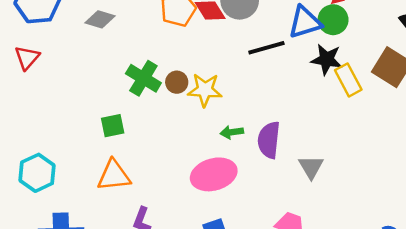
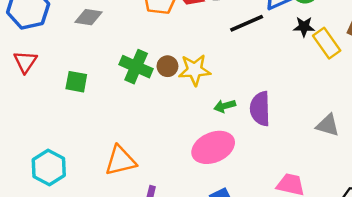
black star: (327, 59) -> (304, 27), size x0.7
green square: (113, 126) -> (76, 82), moved, turned 30
gray triangle: (311, 167) -> (328, 125), moved, turned -35

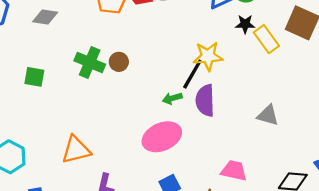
black line: (247, 23) -> (192, 74), moved, turned -36
yellow star: (195, 70) -> (208, 56), moved

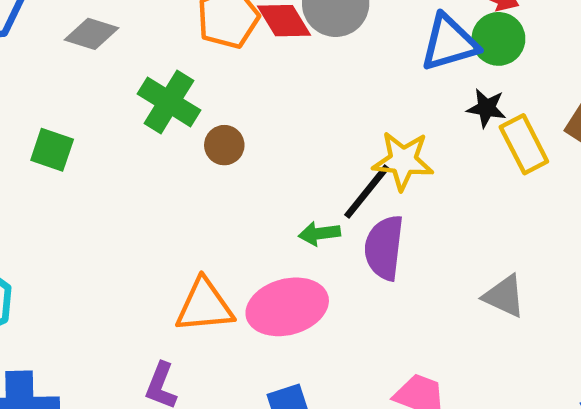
green cross: (90, 63) -> (169, 102), moved
orange triangle: (76, 150) -> (204, 306), moved

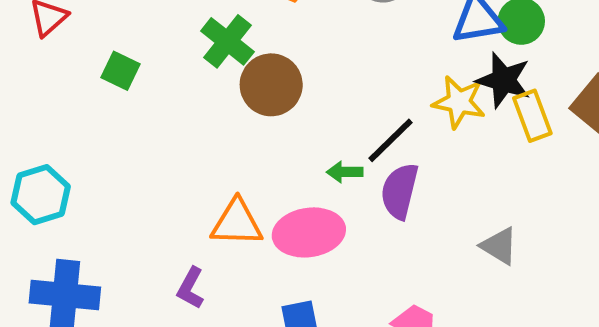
black star: (486, 108) -> (504, 80), size x1.6
brown circle: (224, 145) -> (271, 85), size x1.8
yellow star: (403, 161) -> (459, 102), moved

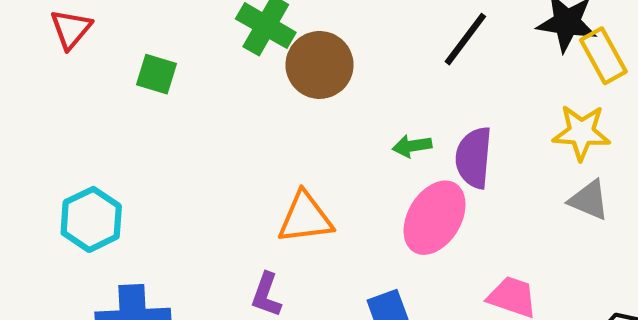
yellow star: (459, 102) -> (581, 132), moved
black line: (391, 140) -> (465, 39), moved
pink ellipse: (309, 232) -> (435, 218), moved, turned -42

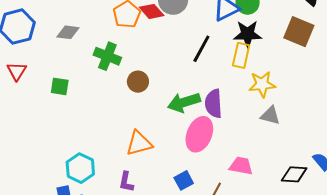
yellow rectangle: (603, 56) -> (241, 55), moved, turned 50
brown circle: (320, 65) -> (138, 82), moved, size x0.7
green arrow: (412, 146) -> (184, 102), size x1.8
cyan hexagon: (91, 219) -> (80, 168), moved

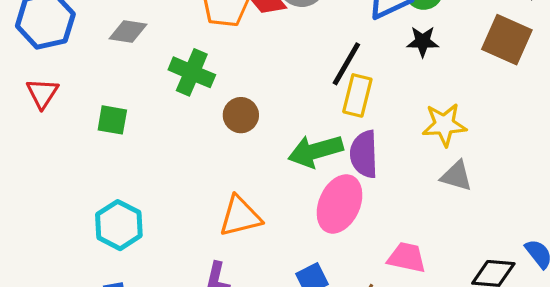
black star: (248, 34) -> (423, 42), size x0.7
yellow rectangle: (241, 55) -> (357, 95), moved
cyan hexagon: (80, 168) -> (119, 225), moved

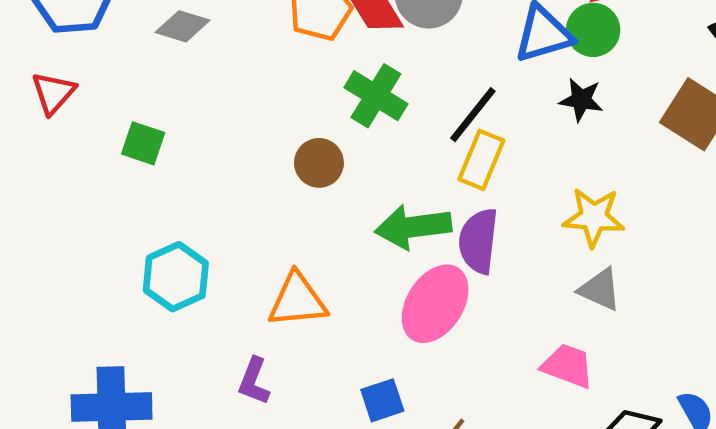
green cross: (192, 72) -> (376, 96), moved
cyan hexagon: (119, 225) -> (176, 277), moved
pink trapezoid: (407, 257) -> (568, 366), moved

